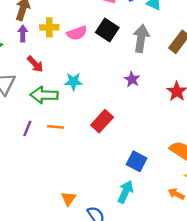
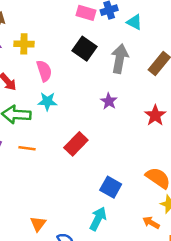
pink semicircle: (77, 33) -> (44, 71), moved, turned -90

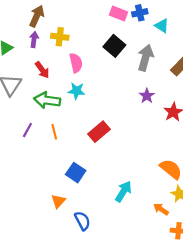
purple star: (109, 101) -> (147, 96), moved
orange line: (27, 148) -> (54, 132), turned 64
blue square: (111, 187) -> (76, 173), moved
cyan arrow: (98, 219) -> (123, 191), moved

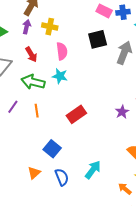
black square: (114, 46) -> (98, 39), turned 30
purple star: (147, 96) -> (122, 112), moved
blue semicircle: (82, 221) -> (62, 177), moved

